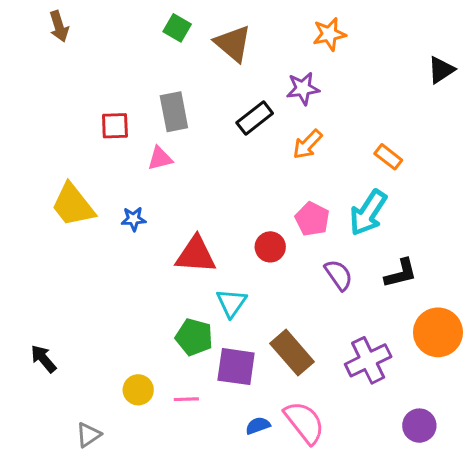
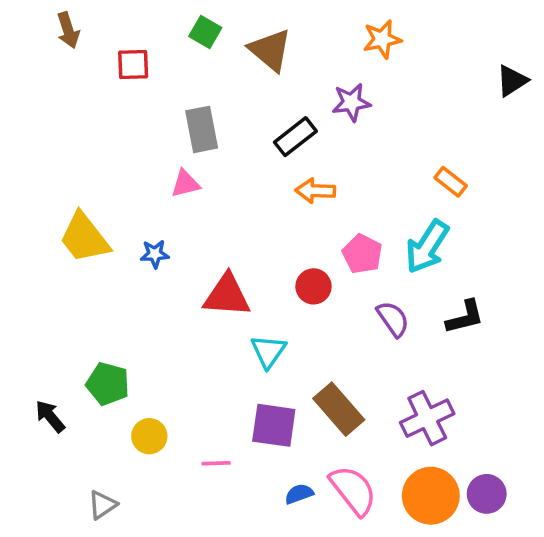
red square: (115, 126) -> (133, 64), moved
orange arrow: (308, 144) -> (315, 191), moved, turned 48
orange circle: (438, 332) -> (431, 496), moved
green pentagon: (194, 337) -> (108, 384), moved
yellow circle: (138, 390) -> (149, 436), moved

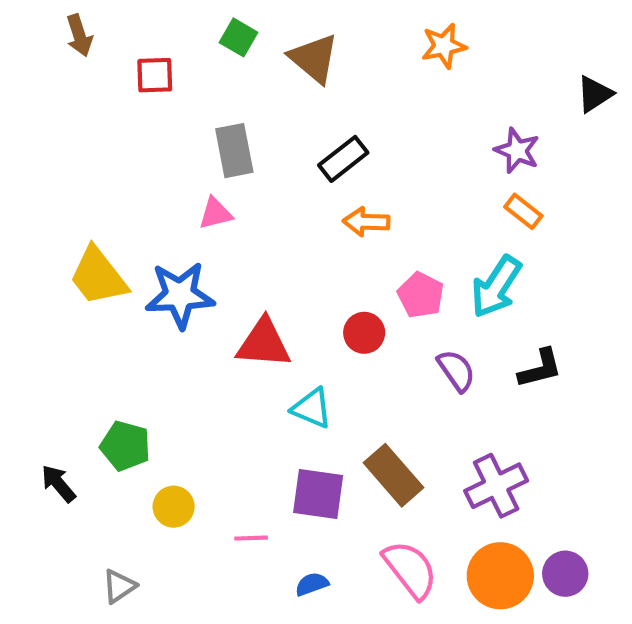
purple star: (351, 102) -> (517, 151), moved, turned 30
blue star: (155, 254) -> (180, 295), size x2.0
cyan triangle: (268, 351) -> (312, 408), turned -42
blue semicircle: (299, 494) -> (312, 584), moved

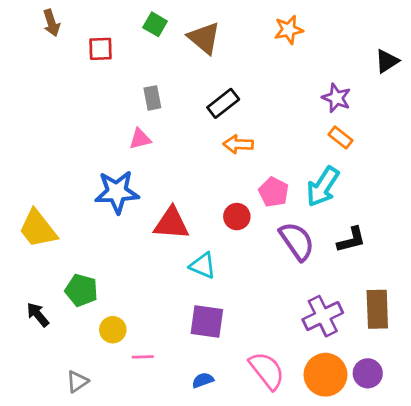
gray rectangle: (234, 151) -> (152, 98), size x0.7
yellow trapezoid: (98, 276) -> (38, 229), moved
purple semicircle: (456, 370) -> (297, 241), size x1.4
brown rectangle: (393, 475) -> (377, 309), moved, turned 39
pink line: (251, 538) -> (143, 357), moved

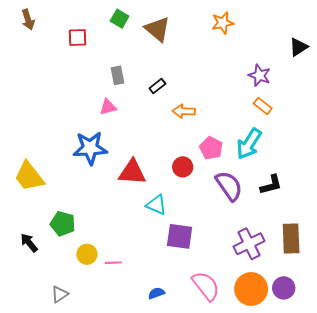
brown arrow: (51, 23) -> (28, 20), moved
black rectangle: (223, 103) -> (157, 86), moved, size x0.7
purple square: (207, 322) -> (180, 236), moved
pink line: (143, 357) -> (113, 263), moved

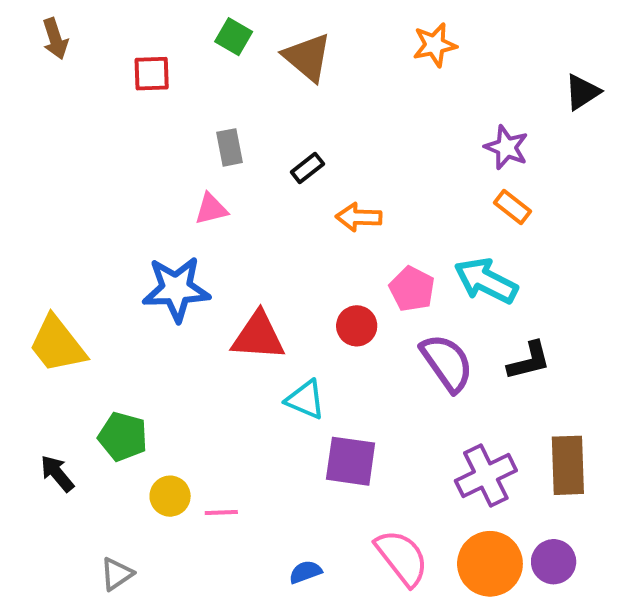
cyan arrow: (249, 144) -> (486, 281), turned 84

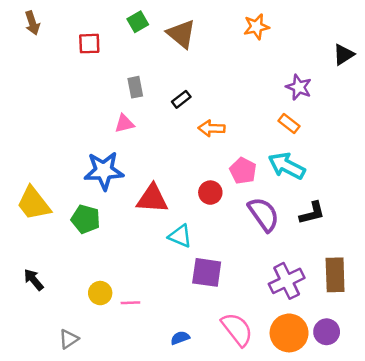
green square: (234, 37) -> (138, 22), turned 30
orange rectangle: (513, 207) -> (289, 124), moved
green pentagon: (123, 437) -> (86, 219), moved

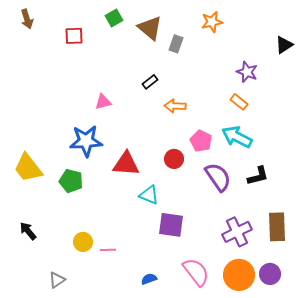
gray rectangle: (135, 87) -> (176, 44), moved, turned 30

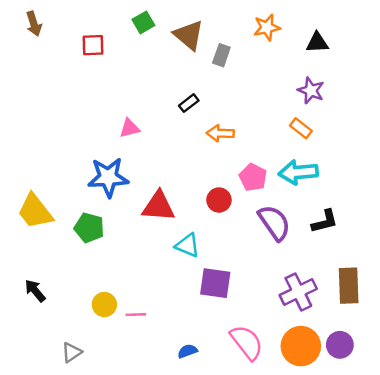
black triangle: (284, 45) -> (317, 43), moved, turned 30
cyan arrow: (237, 137) -> (298, 172), turned -32

